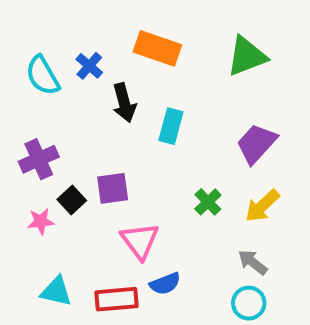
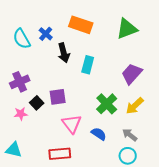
green cross: (208, 202) -> (107, 104), size x1.5
blue semicircle: (165, 284) -> (99, 134), moved, turned -126
cyan triangle: (56, 291) -> (14, 150), moved

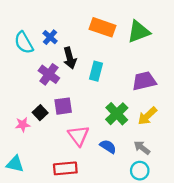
orange rectangle: (81, 25) -> (103, 27), moved
purple trapezoid: (132, 74) -> (144, 81), turned 35
purple cross: (20, 82) -> (49, 74), moved, turned -30

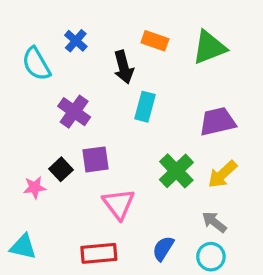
orange rectangle: (103, 27) -> (155, 41), size x0.7
blue cross: (50, 37) -> (76, 41), moved
black arrow: (70, 58) -> (124, 67), moved
blue semicircle: (108, 147) -> (163, 248), moved, turned -91

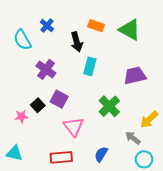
green triangle: (209, 47) -> (130, 30), turned 50
purple square: (96, 159) -> (59, 99), turned 36
yellow arrow: (222, 174) -> (149, 120), moved
cyan circle: (211, 257) -> (144, 159), moved

